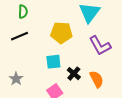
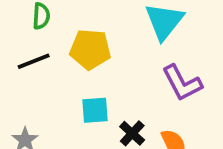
yellow pentagon: (61, 33) -> (90, 49), moved

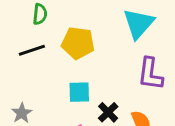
purple L-shape: (182, 83) -> (150, 74), turned 32

